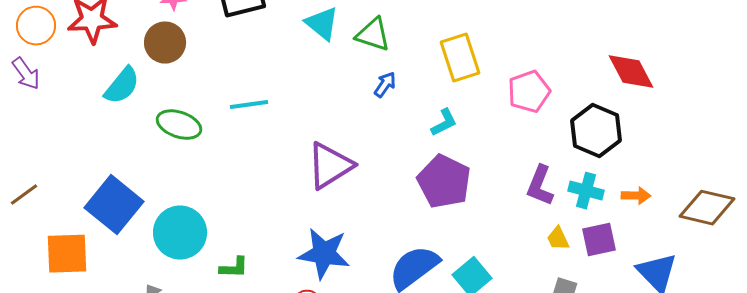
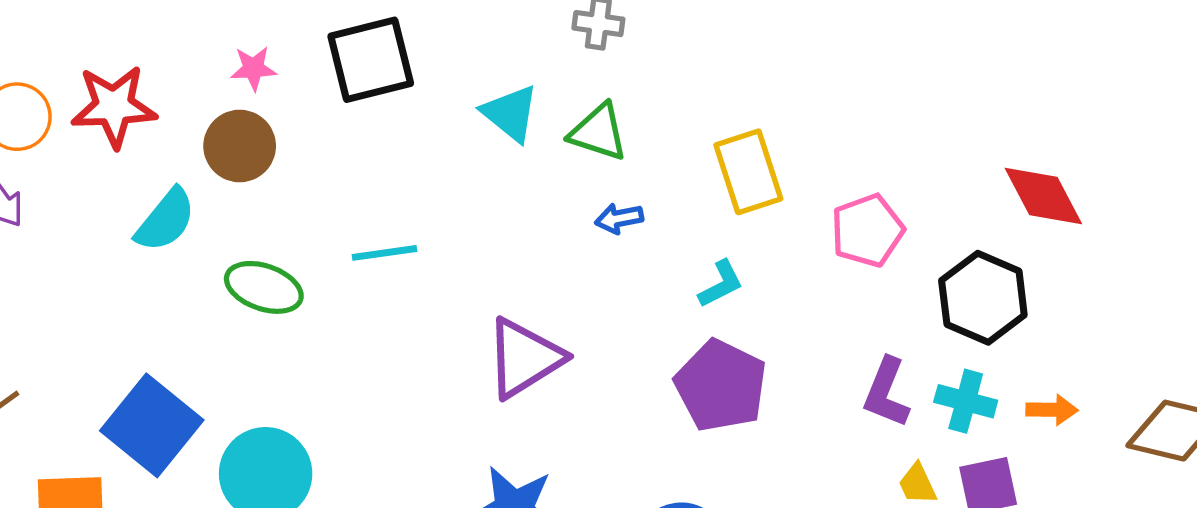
blue arrow: (385, 85) -> (619, 218), turned -136

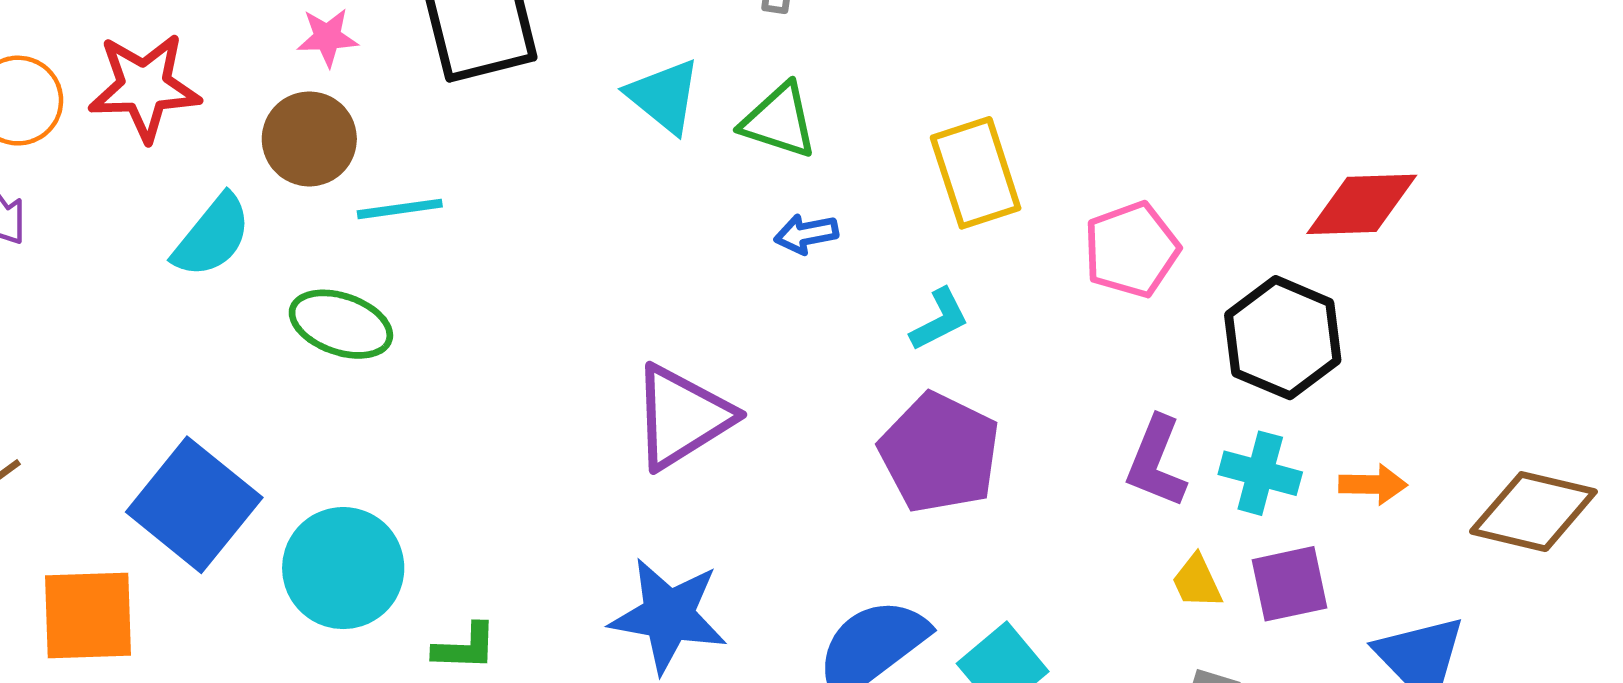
red diamond: (1043, 196) -> (1362, 204), turned -64
cyan line: (385, 253) -> (400, 209), moved

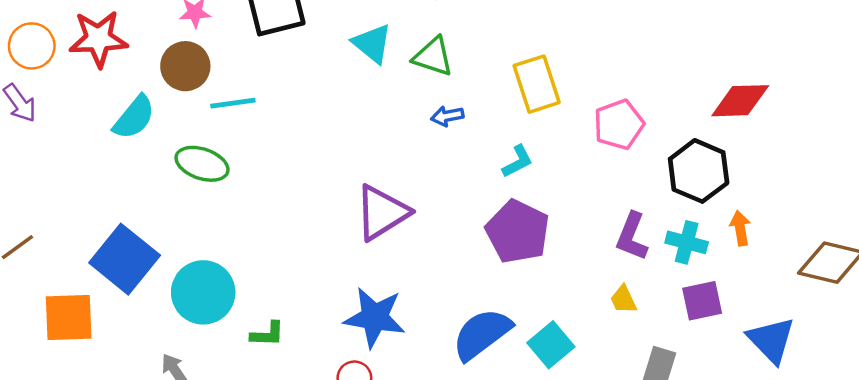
orange arrow: (1373, 484) -> (740, 228), moved, turned -100
yellow trapezoid: (1197, 582) -> (624, 300), moved

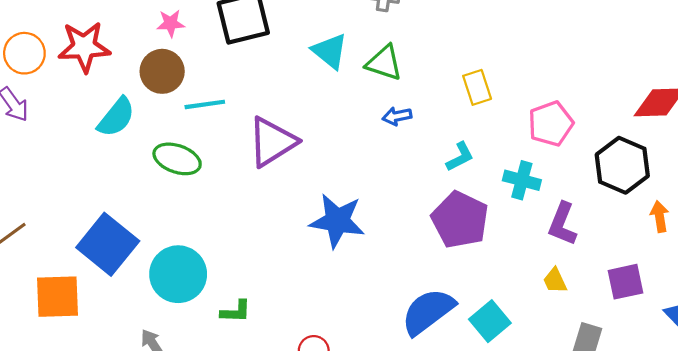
yellow rectangle: (537, 84) -> (477, 87), size x0.7
purple triangle: (382, 213) -> (272, 142), moved
cyan cross: (687, 242) -> (522, 180), moved
blue star: (375, 317) -> (337, 221), moved

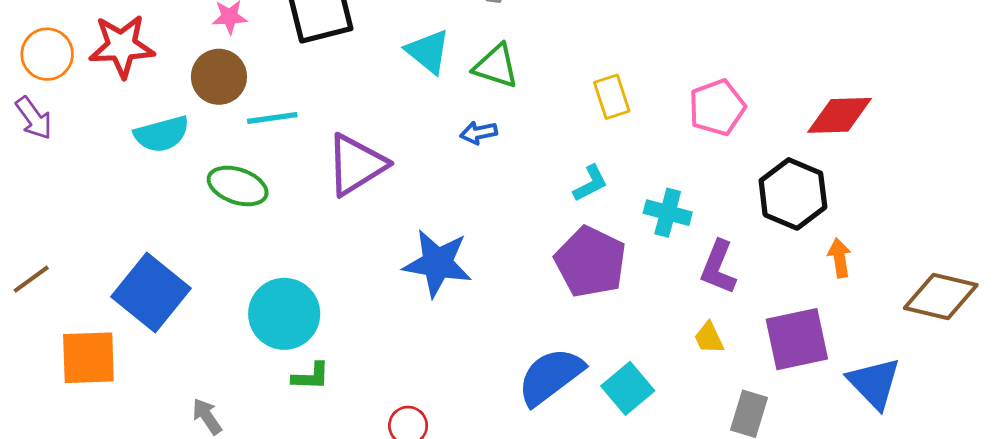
blue arrow: (397, 116) -> (479, 133), moved
cyan semicircle: (116, 117) -> (162, 134), turned 36
pink pentagon: (551, 124) -> (717, 107), moved
cyan circle: (178, 274) -> (284, 314), moved
purple square: (625, 282) -> (797, 339), size x1.4

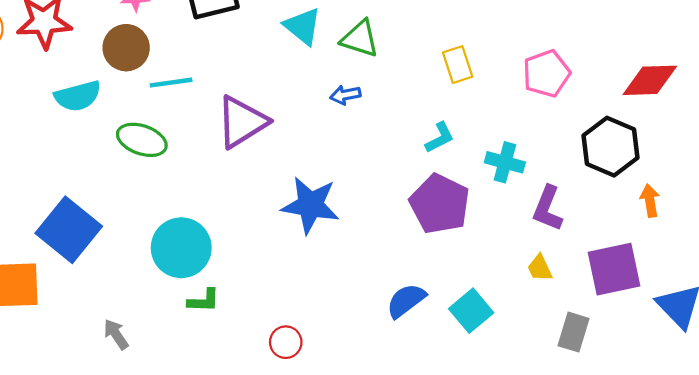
blue semicircle: (551, 376) -> (406, 301), size x0.7

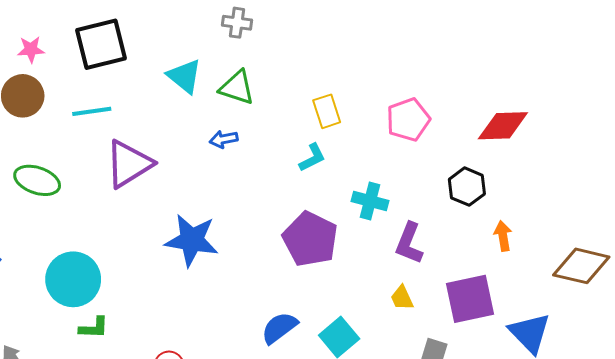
cyan line: (171, 83) -> (92, 111), moved
cyan L-shape: (440, 138) -> (312, 158), moved
black hexagon: (611, 147) -> (467, 187), size x0.7

